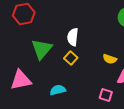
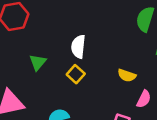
green triangle: (42, 49) -> (38, 62), size x0.6

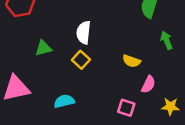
green triangle: (38, 62) -> (43, 48), turned 36

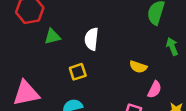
green triangle: (43, 48) -> (52, 37), moved
yellow square: (81, 60) -> (78, 72), moved, turned 30

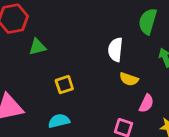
white semicircle: (92, 39) -> (115, 50), moved

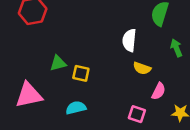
green triangle: (37, 47) -> (58, 63), moved
yellow square: (64, 85) -> (81, 73), turned 30

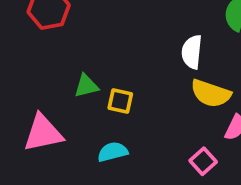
yellow semicircle: (142, 68) -> (211, 93), size x1.5
pink square: (137, 114) -> (203, 161), turned 30

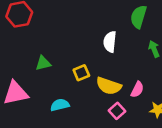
yellow semicircle: (211, 93) -> (109, 86), moved
yellow square: (120, 101) -> (81, 73), moved, turned -35

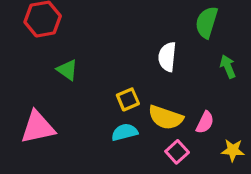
green triangle: (43, 63) -> (67, 70), moved, turned 49
cyan semicircle: (60, 105) -> (125, 132), moved

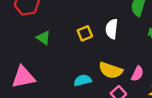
yellow square: (128, 99) -> (85, 33), moved

